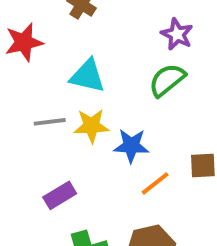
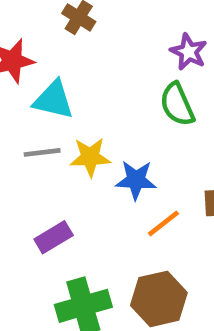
cyan triangle: (87, 76) -> (54, 100), moved
green semicircle: (167, 80) -> (177, 104), turned -75

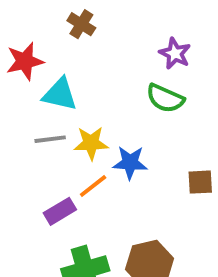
green semicircle: (177, 104) -> (165, 98), turned -42
orange line: (163, 223) -> (93, 186), moved

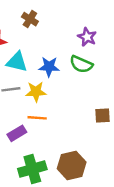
blue star: (130, 163) -> (49, 67), moved
orange line: (93, 186) -> (37, 118), turned 42

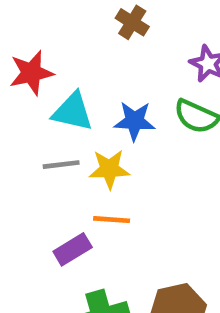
brown cross: (30, 19) -> (132, 22), moved

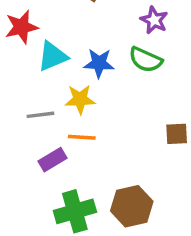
cyan triangle: (73, 112) -> (52, 56), turned -36
gray line: (61, 165) -> (40, 115), moved

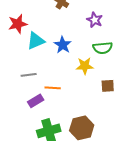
green semicircle: (146, 60) -> (103, 48), moved, turned -30
blue star: (99, 63) -> (63, 45), turned 30
yellow star: (80, 99) -> (85, 66), moved

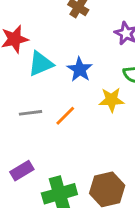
orange line: (53, 88) -> (65, 116), moved, turned -49
purple rectangle: (36, 101) -> (22, 171), moved

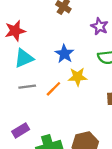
cyan triangle: (41, 64) -> (24, 58), moved
yellow star: (112, 100) -> (78, 77), moved

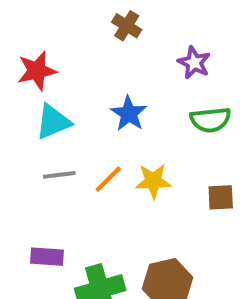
yellow star: (78, 77) -> (153, 181), moved
purple rectangle: (21, 130) -> (47, 257), turned 35

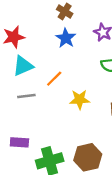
blue star: (129, 114) -> (66, 38), moved
orange line: (108, 179) -> (54, 79), moved

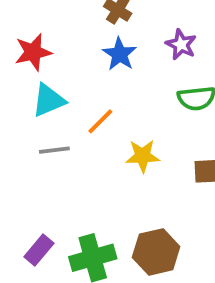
purple rectangle: (19, 142) -> (39, 250), moved, turned -54

